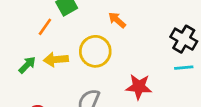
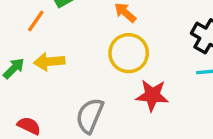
yellow circle: (95, 51) -> (129, 53), moved

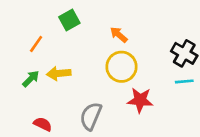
orange line: (36, 21) -> (36, 44), moved

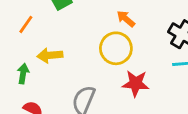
orange arrow: (119, 35) -> (126, 19), moved
green arrow: (31, 79) -> (23, 74), moved, turned -36

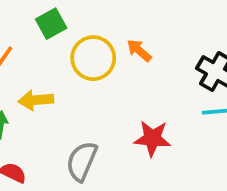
yellow circle: (116, 48) -> (93, 58), moved

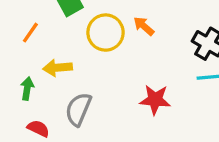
gray semicircle: (82, 161) -> (78, 109), moved

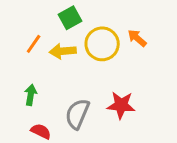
yellow arrow: (58, 68) -> (63, 51), moved
red star: (155, 100) -> (121, 105), moved

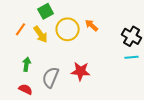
yellow arrow: (63, 51) -> (41, 34), turned -120
green arrow: (31, 95) -> (27, 64), moved

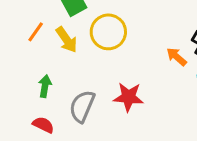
orange arrow: (92, 25) -> (177, 57), moved

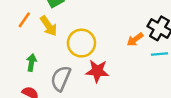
yellow circle: (108, 32) -> (81, 43), moved
orange arrow: (177, 57) -> (135, 39), turned -77

